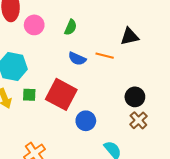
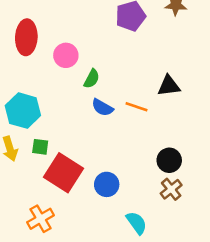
pink circle: (34, 25) -> (66, 55), moved
green semicircle: (71, 27) -> (92, 79), moved
red square: (61, 94) -> (63, 173), moved

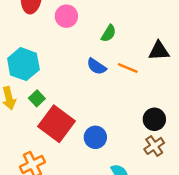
green semicircle: (92, 79) -> (109, 33), moved
green square: (40, 147) -> (37, 98), turned 35

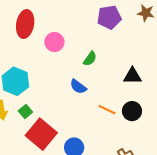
orange line: (128, 68) -> (107, 110), moved
black circle: (154, 119) -> (132, 111), moved

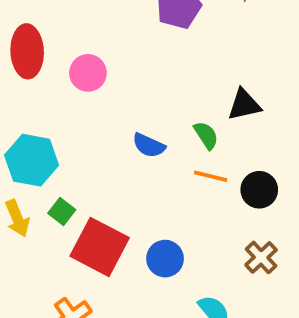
green semicircle: (90, 59) -> (206, 135), moved, turned -56
black circle: (132, 111) -> (259, 190), moved

